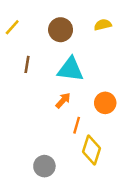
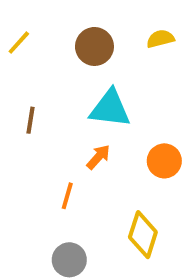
brown line: (27, 64) -> (30, 120), moved
orange line: (77, 125) -> (67, 196), moved

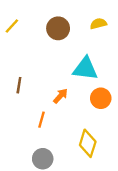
cyan triangle: (110, 109) -> (85, 69), moved
brown line: (30, 120) -> (19, 85), moved

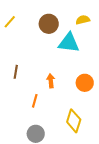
cyan triangle: (85, 69) -> (69, 43), moved
orange arrow: (60, 96) -> (51, 81), turned -48

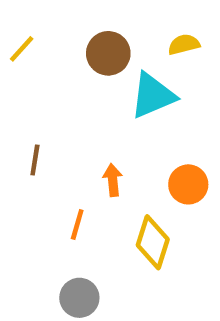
cyan triangle: (69, 43) -> (153, 96), turned -30
yellow diamond: (74, 121) -> (153, 242), moved

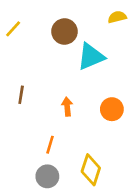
yellow semicircle: (184, 44) -> (117, 17), moved
orange line: (77, 224) -> (50, 145), moved
yellow diamond: (153, 242) -> (91, 170), moved

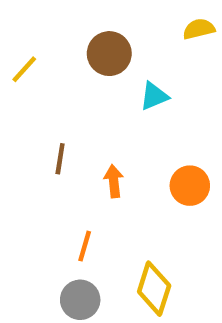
yellow line: (13, 29) -> (24, 69), moved
cyan triangle: (91, 57) -> (154, 96), size x0.6
brown line: (21, 95) -> (60, 159), moved

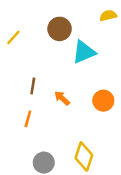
cyan triangle: (154, 96) -> (84, 52), size x1.5
orange arrow: (114, 181) -> (62, 98), turned -42
orange line: (85, 246) -> (28, 119), moved

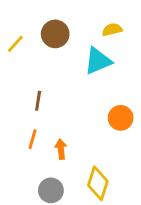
yellow semicircle: (108, 16) -> (112, 30), moved
brown circle: (60, 29) -> (55, 34), moved
orange arrow: (62, 98) -> (61, 149), moved, turned 42

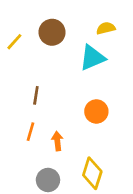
orange circle: (121, 118) -> (96, 111), moved

